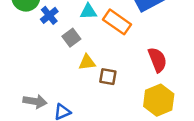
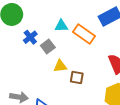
blue cross: (49, 15) -> (30, 37), moved

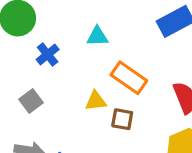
orange rectangle: (84, 34) -> (129, 78), moved
gray square: (48, 46) -> (31, 101), moved

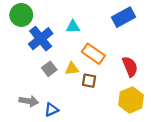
blue cross: (48, 55) -> (41, 39), size x1.6
gray square: (31, 101) -> (49, 69), moved

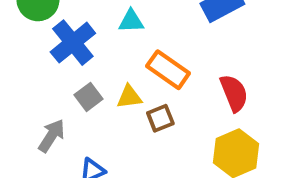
brown square: (89, 81) -> (160, 118), turned -32
gray arrow: (29, 101) -> (52, 136), moved, turned -66

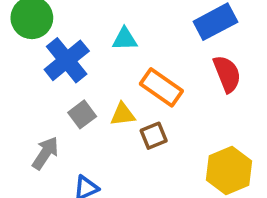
red semicircle: (234, 93) -> (227, 74), moved

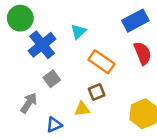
cyan triangle: (125, 39) -> (78, 31), turned -42
yellow triangle: (123, 114) -> (82, 109), moved

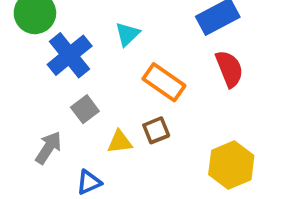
yellow triangle: (82, 109) -> (120, 142), moved

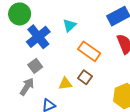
gray square: (85, 109) -> (35, 66), moved
brown square: (156, 130) -> (85, 77), turned -32

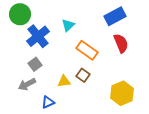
gray arrow: (27, 87) -> (27, 84), turned -150

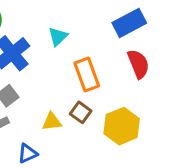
orange rectangle: (87, 50) -> (87, 75), turned 35
yellow hexagon: (122, 93) -> (122, 126), moved

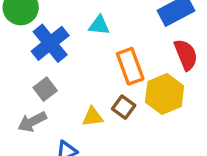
cyan triangle: (58, 37) -> (99, 25), turned 50
yellow hexagon: (122, 126) -> (165, 94), moved

